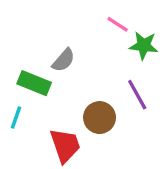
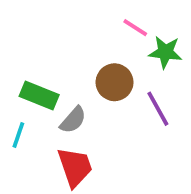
gray semicircle: (64, 60) -> (73, 120), moved
brown circle: (100, 118) -> (115, 82), moved

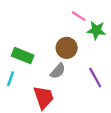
purple line: (158, 109) -> (95, 78), moved
gray semicircle: (73, 120) -> (58, 71), moved

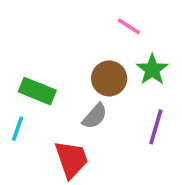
green star: (96, 30) -> (152, 69), moved, turned 30
purple line: (95, 78) -> (156, 127), turned 45

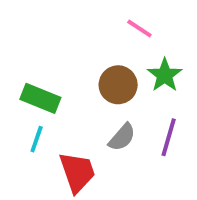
gray semicircle: (95, 116) -> (122, 137), moved
cyan line: (18, 129) -> (37, 139), moved

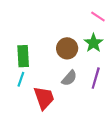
pink line: (139, 28) -> (98, 17), moved
green rectangle: (40, 98) -> (23, 56), turned 65

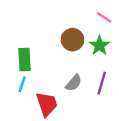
brown circle: (67, 48) -> (72, 40), moved

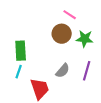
pink line: (104, 17) -> (70, 15), moved
green star: (99, 45) -> (85, 39), turned -30

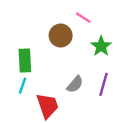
brown circle: (62, 34) -> (61, 36), moved
green star: (85, 39) -> (101, 46), turned 30

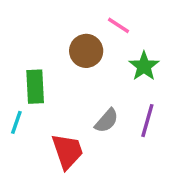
cyan line: (23, 86) -> (16, 122), moved

